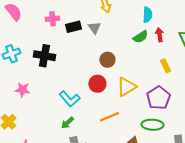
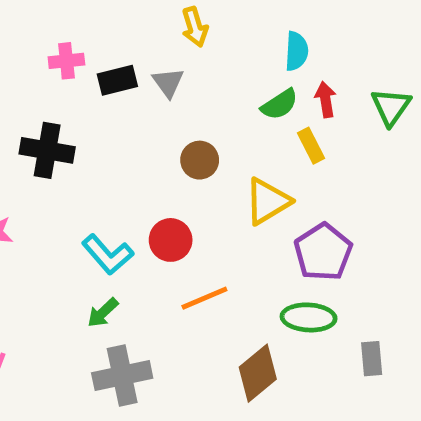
yellow rectangle: (165, 66) -> (311, 146), moved
red circle: (97, 84) -> (171, 240), moved
yellow triangle: (126, 87) -> (267, 201), moved

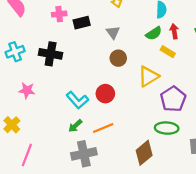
gray triangle: (168, 83) -> (113, 32), moved
yellow rectangle: (311, 146) -> (168, 52), turned -32
orange line: (204, 298) -> (103, 128), moved

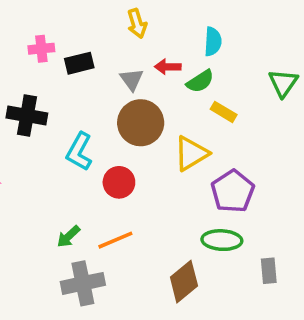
red arrow: (174, 31) -> (168, 67), moved, turned -80
brown circle: (118, 58) -> (141, 123), size x1.6
cyan L-shape: (77, 100) -> (79, 152), moved, turned 70

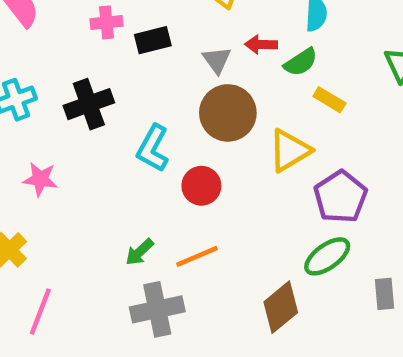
black cross: (27, 116) -> (89, 104), turned -30
green ellipse: (222, 240) -> (327, 256), turned -39

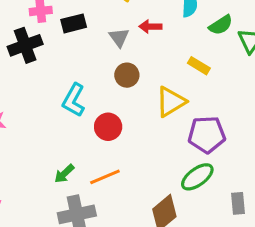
green semicircle: (301, 62) -> (221, 25), moved
black cross: (89, 104) -> (25, 45), moved
brown circle: (228, 113) -> (127, 75), size x0.6
purple pentagon: (340, 197) -> (207, 135), turned 30

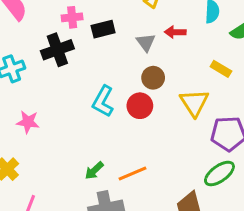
yellow triangle: (171, 102) -> (194, 103), turned -32
red circle: (108, 127) -> (140, 106), moved

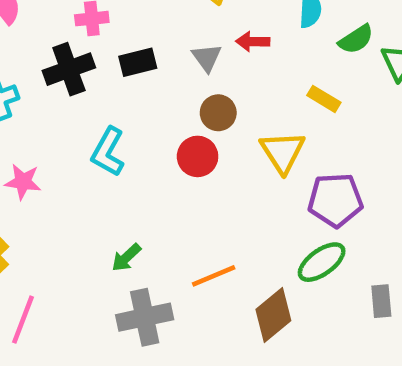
black rectangle: (103, 29) -> (138, 62), moved
cyan L-shape: (103, 101) -> (108, 152), moved
orange line: (133, 174) -> (214, 276), moved

